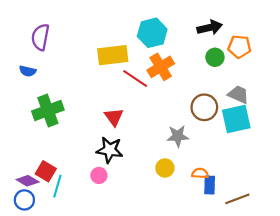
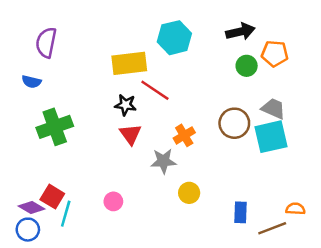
orange cross: (161, 67) -> (184, 135), moved, size x0.7
gray star: (178, 136) -> (163, 161), moved
black star: (110, 150) -> (126, 105), moved, size x0.7
orange semicircle: (200, 173) -> (295, 209), moved

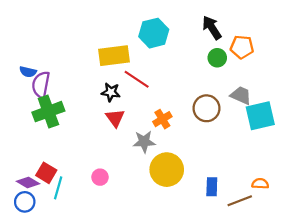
black arrow: (240, 32) -> (212, 28), turned -110
purple semicircle: (46, 43) -> (41, 85), moved
cyan square: (271, 137) -> (260, 116), moved
yellow circle: (189, 193) -> (167, 170), size x1.8

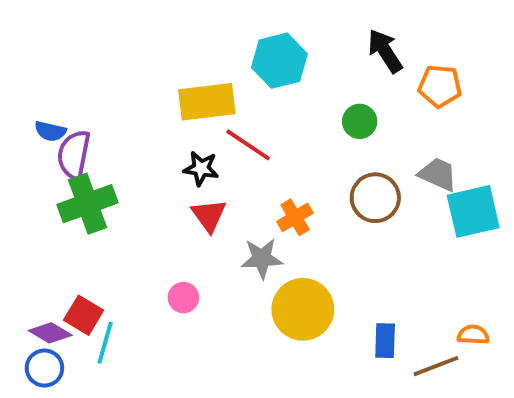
green circle: (217, 58) -> (360, 121), moved
pink circle: (100, 177) -> (183, 298), moved

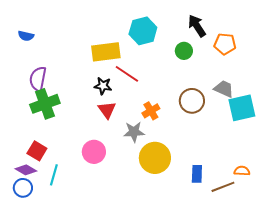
green circle: (360, 121) -> (184, 51), moved
blue semicircle: (50, 131) -> (26, 36), moved
pink circle: (183, 298) -> (94, 152), size x1.5
red square: (84, 315) -> (37, 151), moved

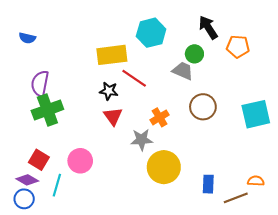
gray trapezoid: (224, 89) -> (183, 71), moved
pink circle: (94, 152) -> (80, 161), moved

